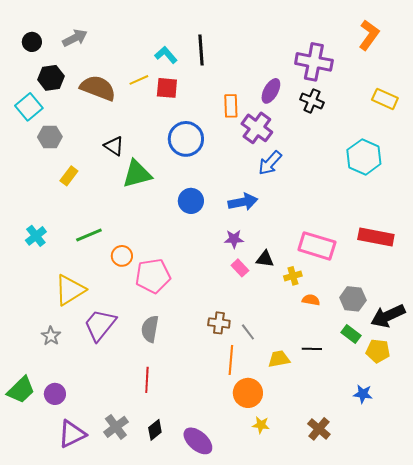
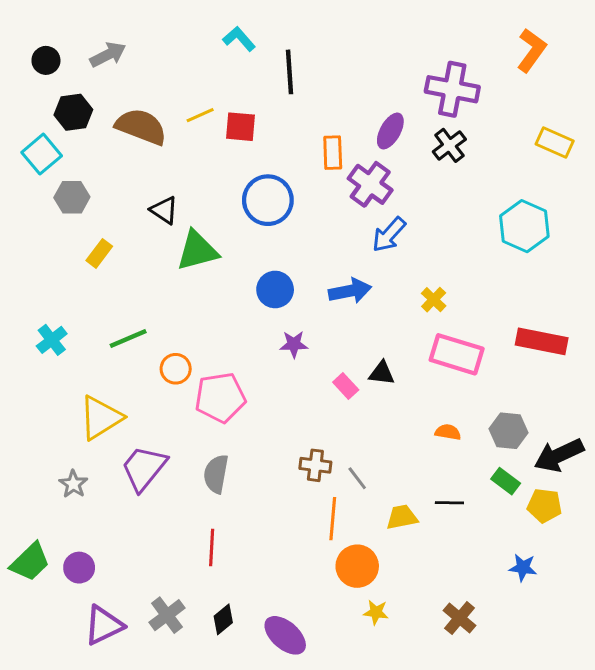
cyan L-shape: (166, 55) -> (239, 39), moved
black cross: (312, 101) -> (449, 145), turned 30
purple star: (234, 239) -> (294, 344), moved
yellow cross: (293, 276) -> (434, 300), moved, turned -30

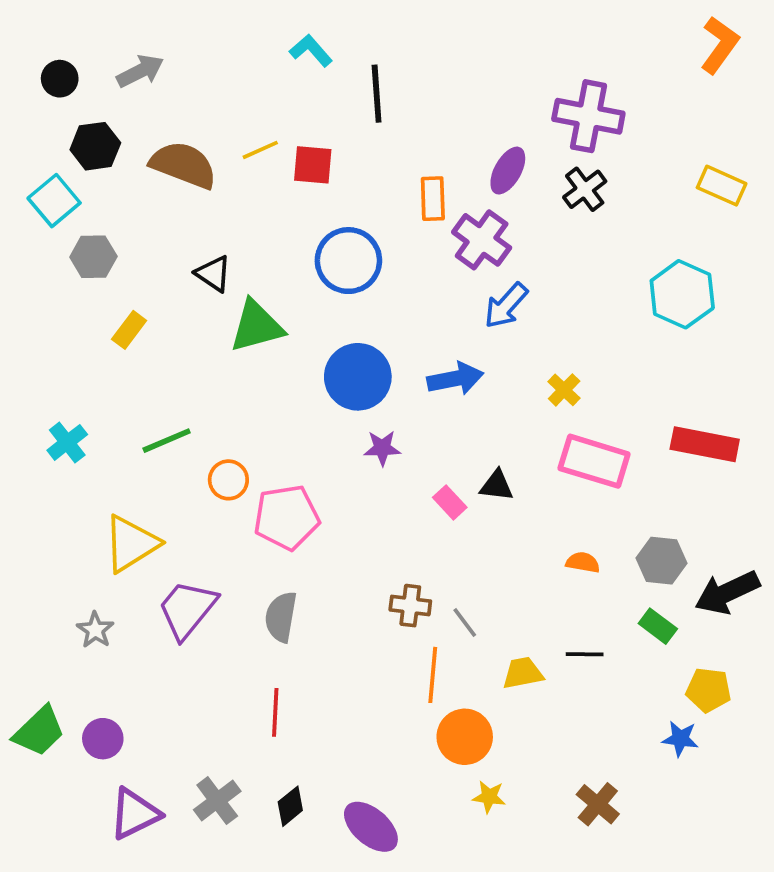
orange L-shape: (532, 50) -> (720, 45), moved
blue circle: (275, 289) -> (358, 377), size x1.4
yellow pentagon: (545, 506) -> (708, 690), moved

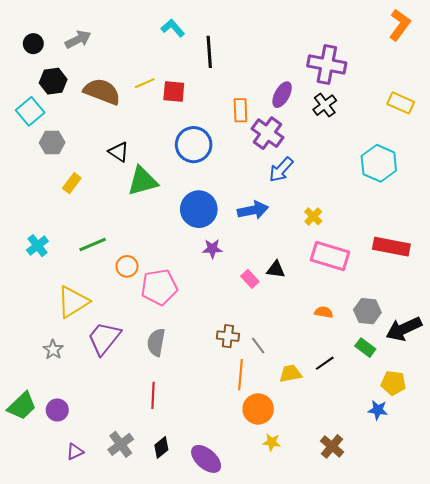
black line: (585, 654) -> (325, 363), turned -36
purple triangle: (135, 814) -> (75, 452), size x0.6

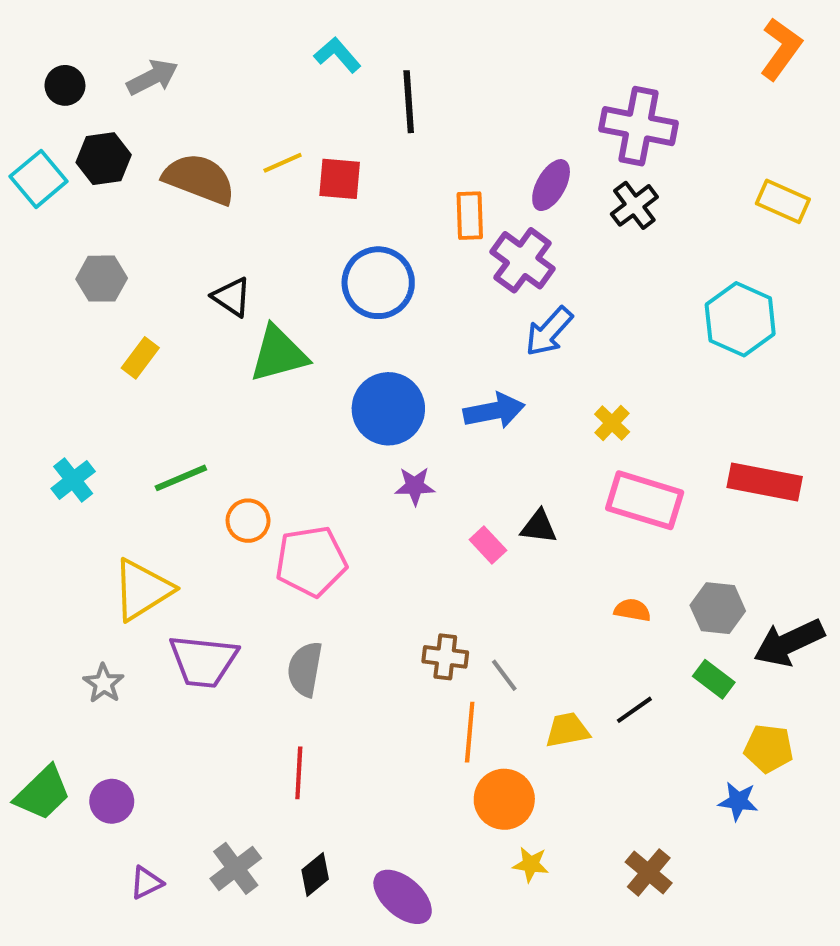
cyan square: (30, 111) -> (39, 179), moved
purple trapezoid: (104, 338) -> (203, 661), turned -123

